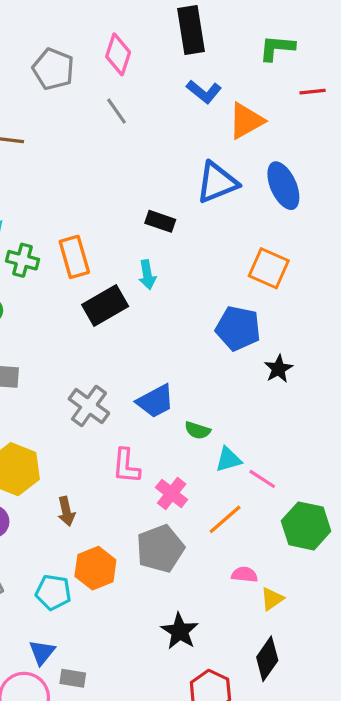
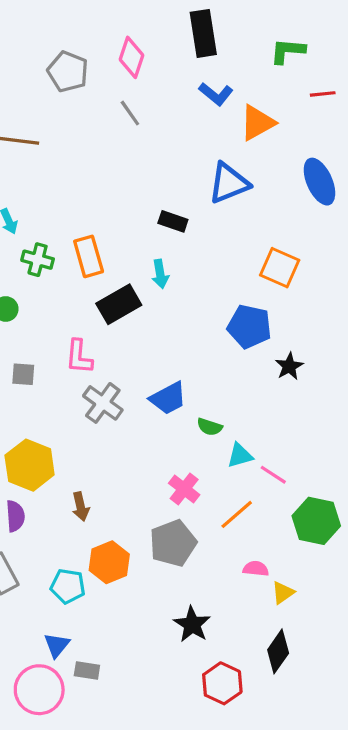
blue ellipse: (283, 186) -> (319, 182), moved
pink L-shape: (126, 466) -> (79, 357), moved

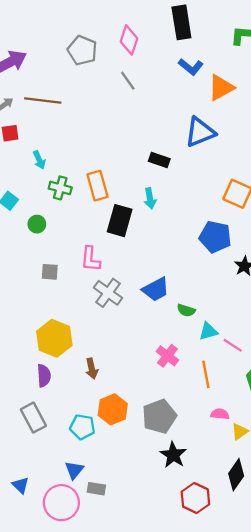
black rectangle: (119, 304) -> (120, 221), turned -44
orange line: (237, 514) -> (206, 374), turned -60
gray pentagon: (173, 543) -> (159, 416), moved

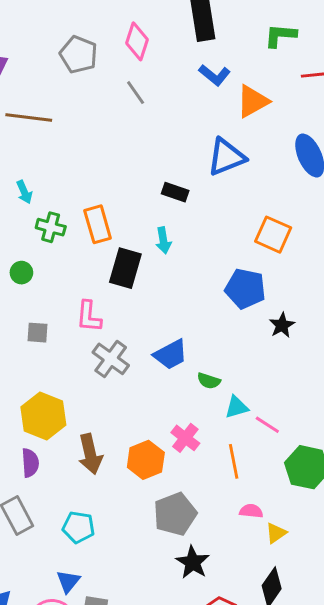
brown arrow: (92, 369) -> (90, 454), size x1.5
orange hexagon: (113, 409) -> (146, 460), moved

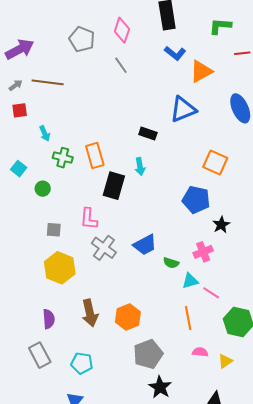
yellow hexagon: (43, 416) -> (60, 268), moved
pink cross: (185, 438) -> (203, 252), moved, turned 30
yellow triangle: (276, 533) -> (225, 361), moved

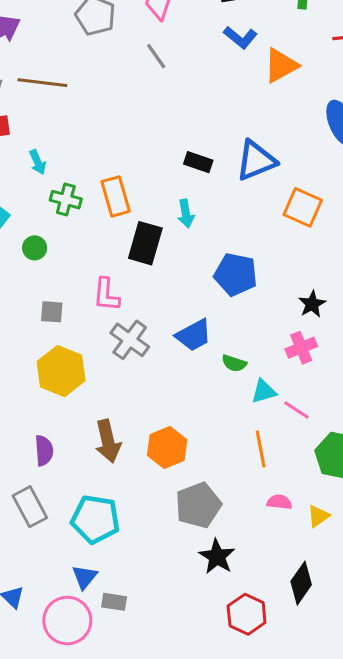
blue triangle: (183, 109) -> (256, 161), moved
blue pentagon: (196, 200) -> (236, 274), moved
pink cross: (203, 252) -> (301, 348), moved
cyan pentagon: (82, 363) -> (95, 519), size x1.4

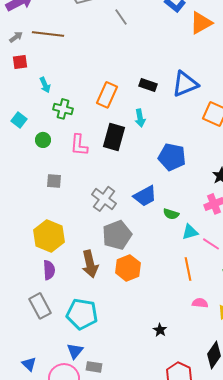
orange rectangle: (116, 196) -> (107, 95), moved, turned 40
pink L-shape: (106, 295) -> (79, 145), moved
yellow hexagon: (61, 371) -> (49, 236), moved
gray pentagon: (198, 505) -> (117, 235), moved
black star: (217, 557) -> (160, 330), moved, size x0.6

